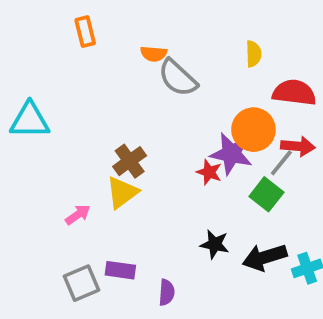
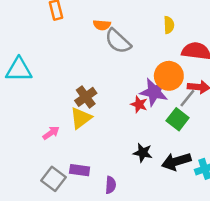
gray square: (81, 283) -> (53, 179), turned -30

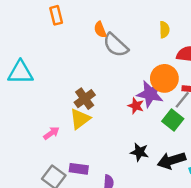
orange semicircle: (102, 25) -> (100, 30), turned 63

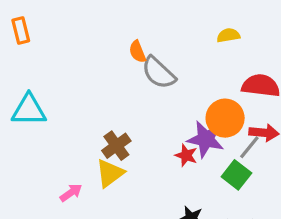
orange rectangle: (56, 15) -> (21, 30), moved
yellow semicircle: (164, 30) -> (228, 35), moved, turned -98

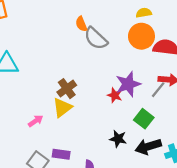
orange circle: (225, 118) -> (141, 36), moved
purple star: (206, 139) -> (128, 84), turned -30
green square: (236, 175) -> (144, 119), moved

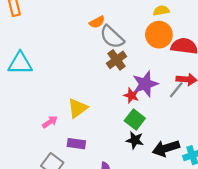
orange semicircle: (81, 24) -> (97, 22), turned -96
brown cross: (67, 89) -> (116, 60), moved
green square: (144, 119) -> (135, 120), moved
purple rectangle: (61, 154) -> (76, 144), moved

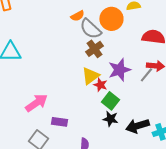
orange circle: (159, 35) -> (111, 19), moved
red star: (131, 95) -> (100, 85), moved
yellow triangle: (77, 108) -> (90, 76), moved
pink arrow: (50, 122) -> (36, 103), size x1.6

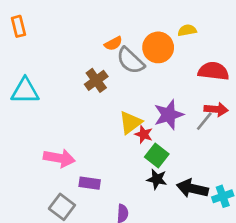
brown cross: (94, 49) -> (96, 80), moved
pink arrow: (36, 103) -> (59, 158), turned 45
black arrow: (137, 126) -> (192, 188), turned 30

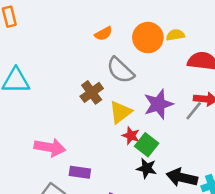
yellow semicircle: (187, 30) -> (175, 35), moved
gray semicircle: (130, 61) -> (120, 70), moved
brown cross: (96, 80) -> (92, 92), moved
red star: (144, 134) -> (131, 136), moved

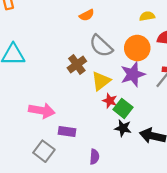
orange circle: (148, 38) -> (137, 48), moved

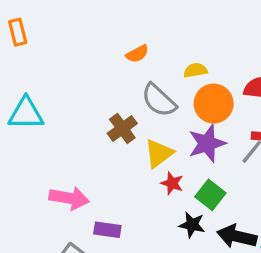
yellow semicircle: (147, 16) -> (195, 70), moved
green square: (123, 108) -> (210, 195), moved

